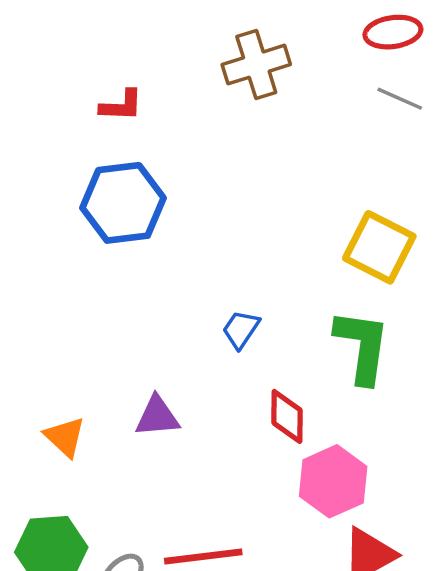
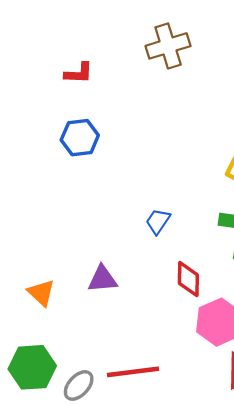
blue hexagon: (123, 203) -> (80, 138), size x0.7

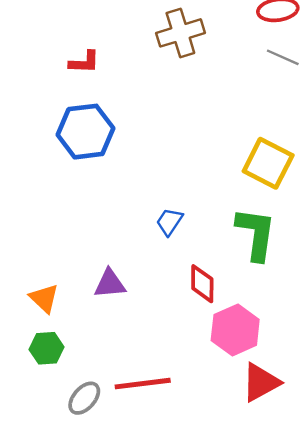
blue hexagon: (80, 138) -> (85, 132), size x1.4
green hexagon: (32, 367) -> (47, 348), moved, size x0.7

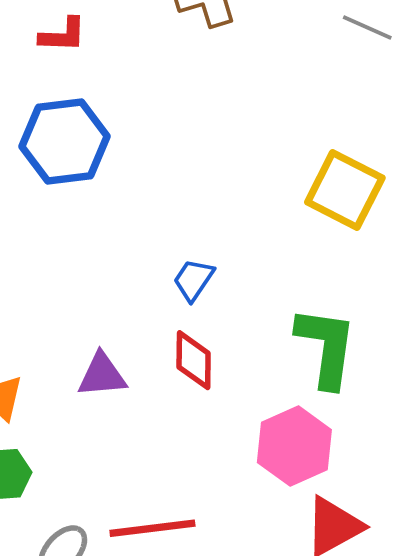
green L-shape: (256, 234) -> (326, 347), moved
red diamond: (202, 284) -> (194, 360), moved

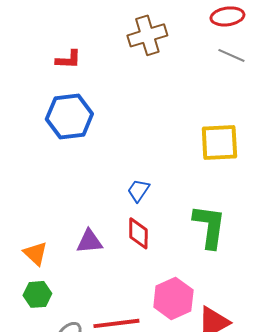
yellow square: (345, 190) -> (219, 142), turned -30
pink hexagon: (294, 446) -> (173, 298), moved

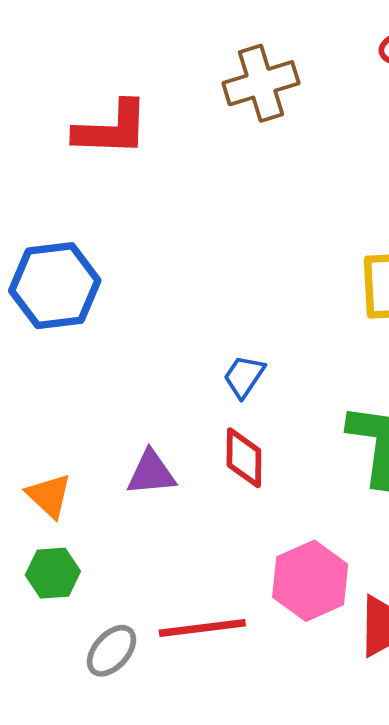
red L-shape: (68, 59) -> (112, 129), size x1.6
blue hexagon: (69, 116) -> (55, 286), moved

